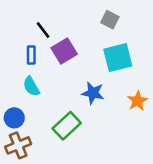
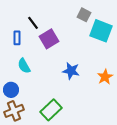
blue rectangle: (31, 55) -> (17, 38), moved
cyan square: (118, 58) -> (101, 31), moved, turned 35
green rectangle: (67, 126) -> (51, 110), moved

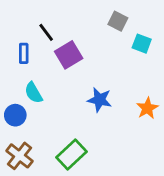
cyan square: (101, 31) -> (142, 44), size x0.6
blue circle: (11, 90) -> (15, 115), moved
brown cross: (14, 111) -> (19, 156), turned -30

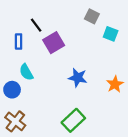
green rectangle: (71, 155) -> (73, 120), moved

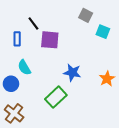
purple square: (54, 43) -> (50, 40), turned 36
green rectangle: (73, 120) -> (56, 97), moved

